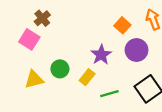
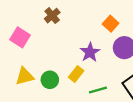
brown cross: (42, 18) -> (52, 16), moved
green circle: (60, 69) -> (50, 80), moved

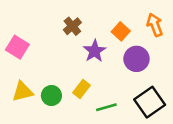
brown cross: (52, 16) -> (72, 26), moved
purple star: (90, 52) -> (95, 51), moved

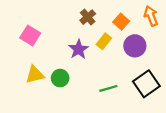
brown cross: (72, 26) -> (88, 17), moved
purple star: (95, 51) -> (79, 49), moved
yellow rectangle: (82, 89) -> (104, 41), moved

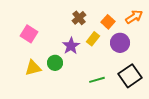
orange arrow: (151, 16) -> (134, 17), turned 78
green circle: (60, 78) -> (55, 63), moved

